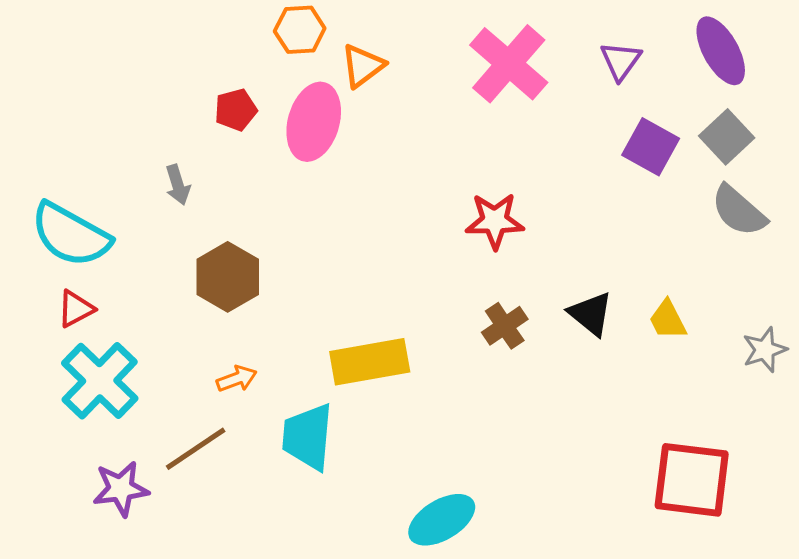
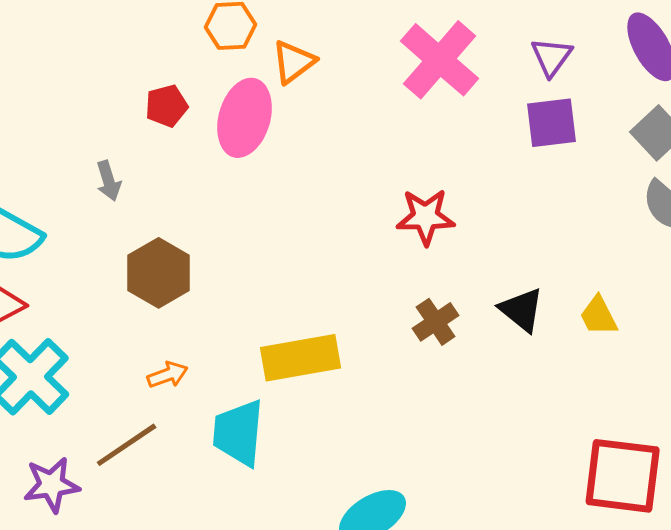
purple square: (651, 147) -> (552, 123), moved, turned -36

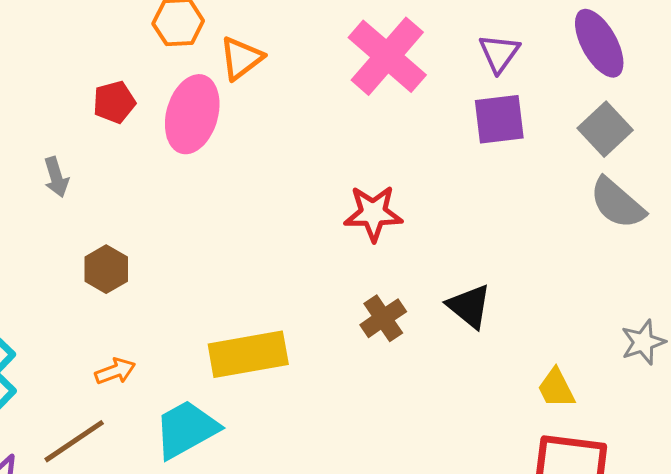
brown hexagon: (159, 273) -> (106, 269), size x0.7
yellow trapezoid: (599, 316) -> (556, 388), moved
cyan trapezoid: (239, 433) -> (186, 429), turned 56

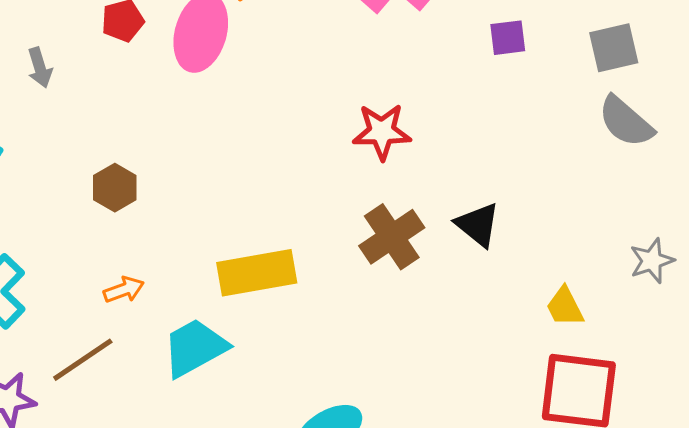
purple square: (499, 119) -> (508, 38), size x0.7
gray square: (605, 129) -> (614, 48), turned 30
gray arrow: (56, 177) -> (40, 68), moved
brown cross: (383, 318) -> (392, 237), size x1.4

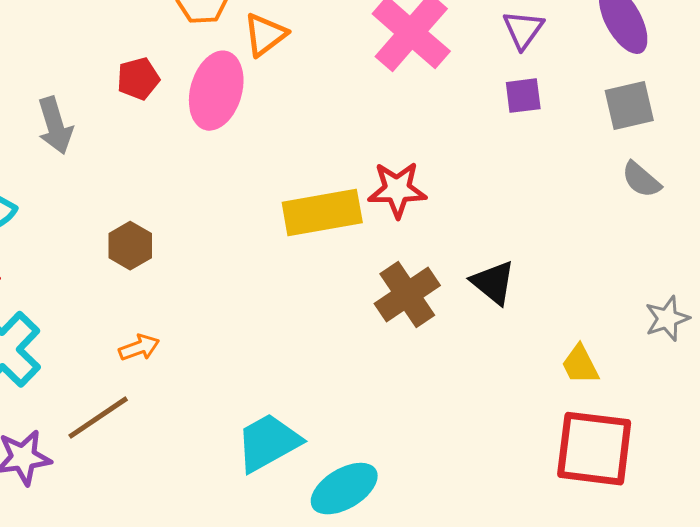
gray arrow: (40, 68) -> (55, 126), size x1.4
gray semicircle: (626, 122) -> (641, 180), size x0.7
yellow rectangle: (257, 273) -> (322, 213), moved
cyan trapezoid: (195, 348) -> (268, 443), moved

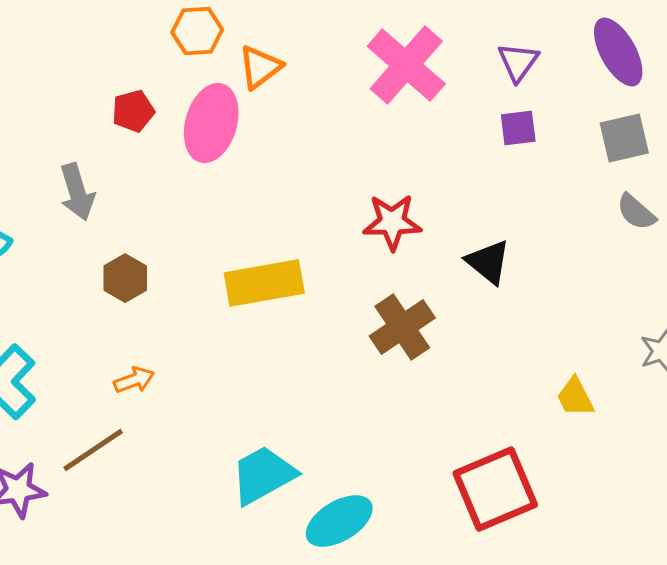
gray arrow: (55, 126) -> (77, 192), moved
yellow rectangle: (322, 213) -> (264, 283), moved
black triangle: (493, 283) -> (488, 262), moved
red square: (594, 449) -> (495, 489), moved, turned -30

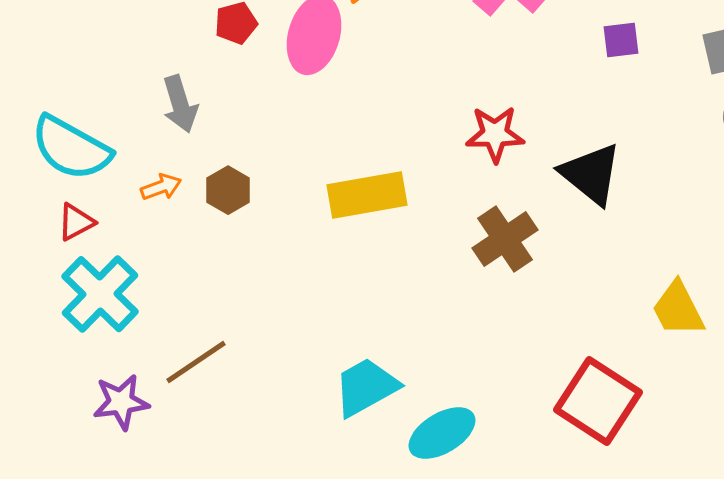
black triangle: (488, 262) -> (591, 174), size x1.4
orange arrow: (134, 380) -> (161, 187), moved
yellow trapezoid: (575, 397) -> (678, 309), size x1.4
red square: (495, 489) -> (598, 401), turned -34

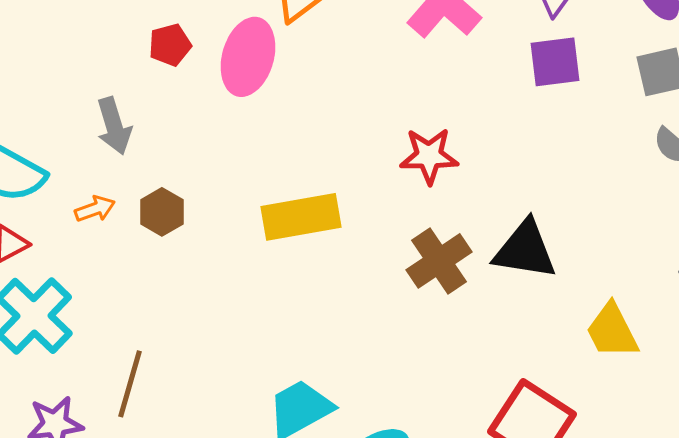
purple square: (621, 40) -> (555, 62), size x1.4
black triangle: (591, 174) -> (525, 250), moved, turned -30
brown line: (196, 362) -> (130, 384), turned -40

